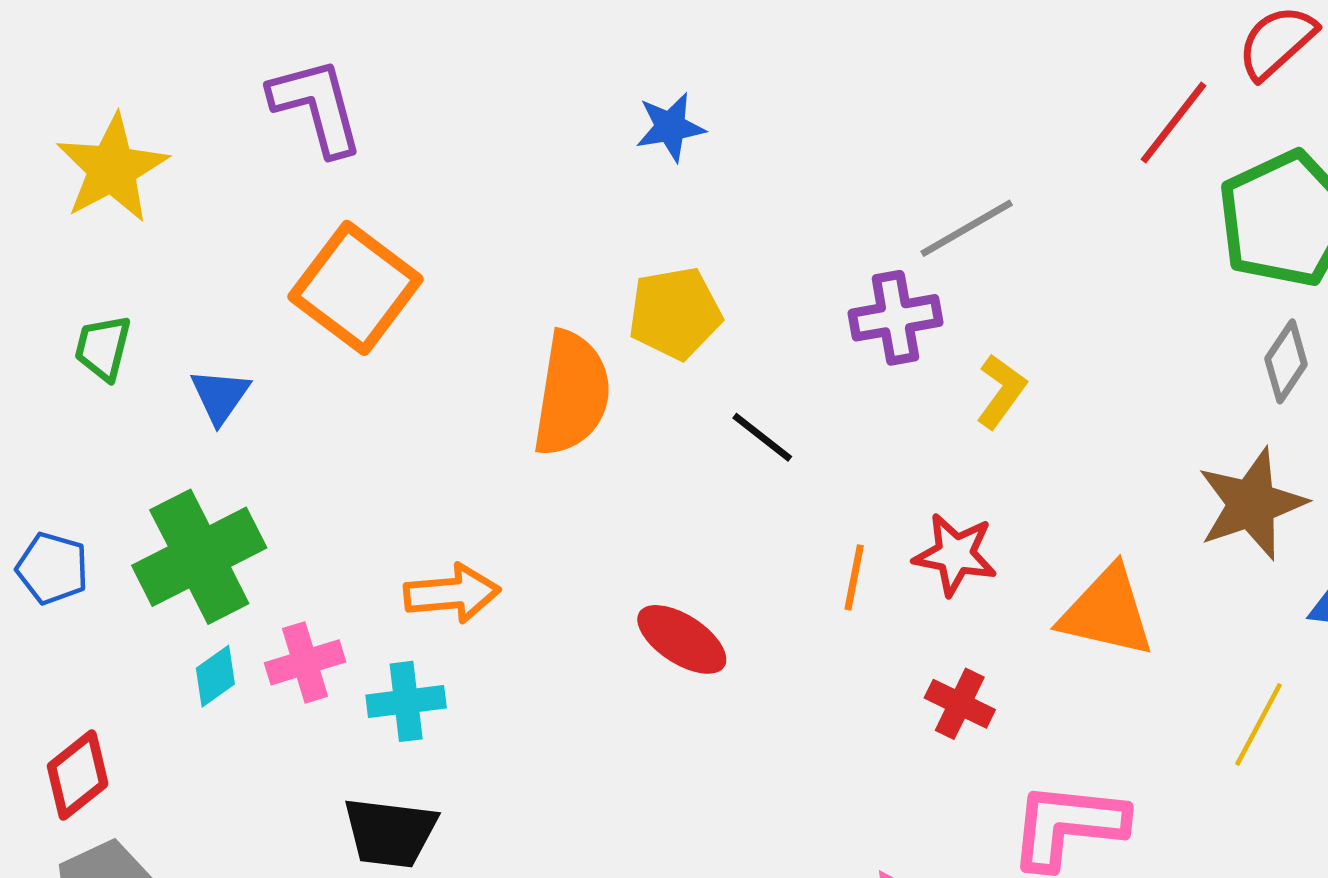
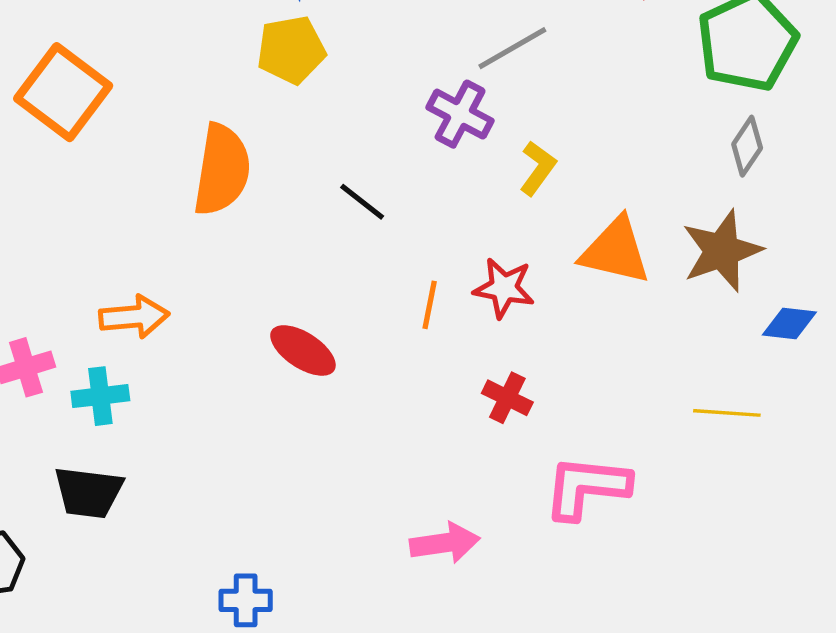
yellow pentagon: (675, 313) -> (291, 50), moved
purple cross: (895, 318) -> (460, 114), turned 38
orange triangle: (1107, 612) -> (615, 251), moved
yellow line: (1258, 724) -> (727, 413), turned 66

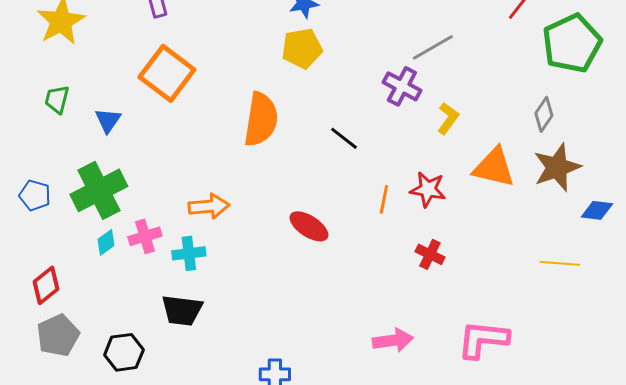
gray diamond: (747, 146) -> (544, 114), moved
pink L-shape: (587, 487) -> (483, 339), moved

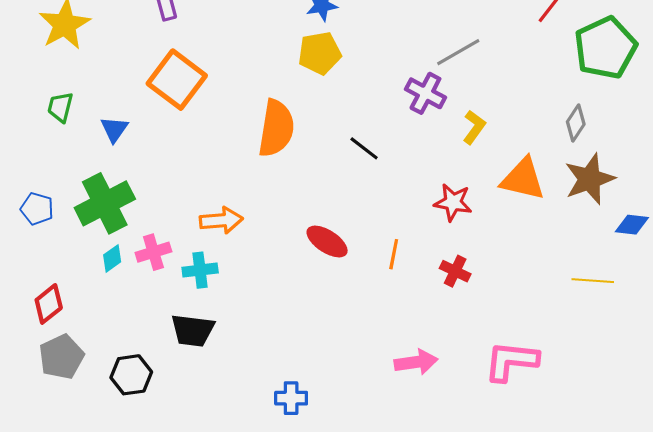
orange line: (384, 199) -> (394, 254), moved

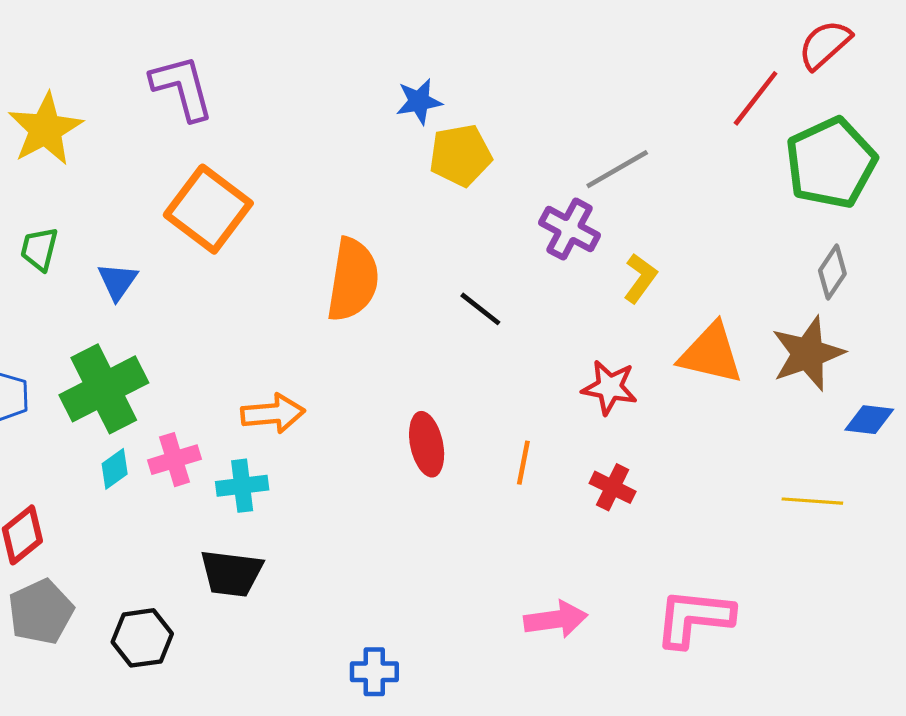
yellow pentagon: (320, 53) -> (460, 155), moved
gray diamond: (576, 123) -> (832, 272), moved
red ellipse: (327, 241) -> (427, 444), turned 45

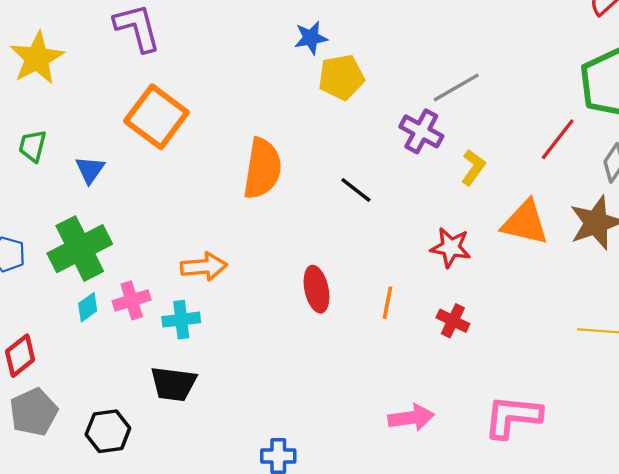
red line: (756, 98) -> (558, 139), moved

